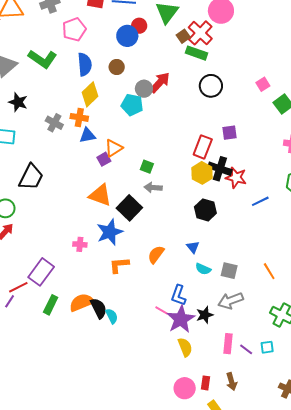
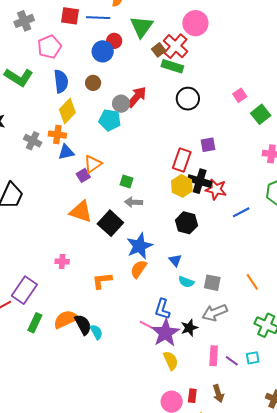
blue star: (110, 232) -> (139, 246), moved

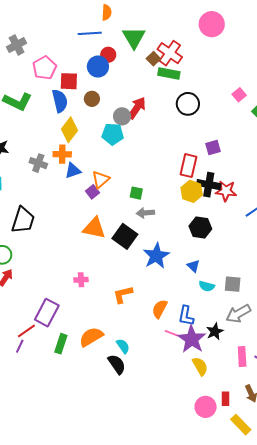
red square: (70, 16) -> (69, 81), moved
pink circle: (195, 23) -> (212, 24), moved
orange semicircle: (139, 269) -> (160, 309), moved
black semicircle: (83, 325) -> (117, 364), moved

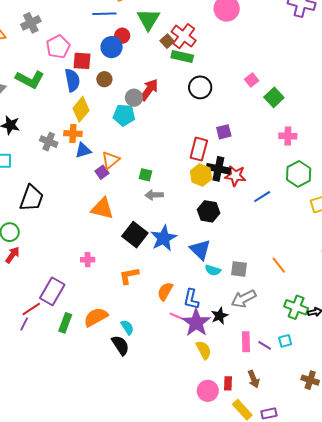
black square: (125, 236) -> (135, 235), moved
blue triangle: (193, 266) -> (200, 250), size x1.6

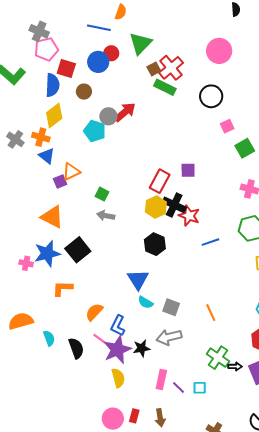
gray cross: (31, 23) -> (39, 31), moved, turned 36
black circle: (200, 87) -> (211, 96), moved
blue triangle: (83, 150) -> (47, 156), turned 42
blue star: (164, 238) -> (47, 254), moved
black semicircle: (120, 345) -> (76, 348), moved

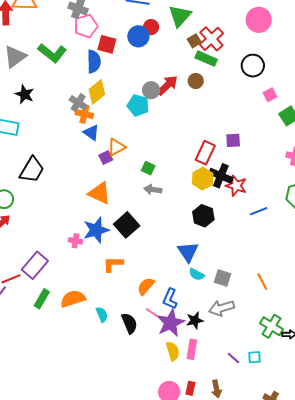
brown circle: (84, 92) -> (196, 81), moved
gray cross: (15, 139) -> (78, 103), moved
pink rectangle: (161, 380) -> (192, 349), moved

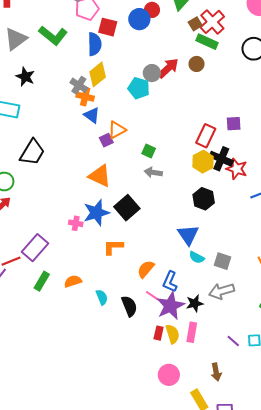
orange semicircle: (73, 299) -> (73, 281), size x0.7
red rectangle: (190, 388) -> (159, 333), moved

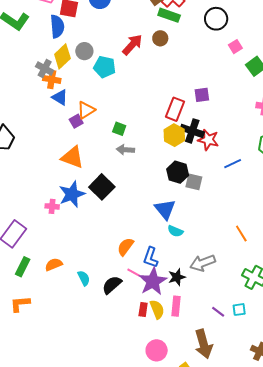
gray circle: (152, 73) -> (84, 51), moved
orange L-shape: (113, 247) -> (20, 304), moved
gray square: (222, 261) -> (194, 182), moved
black semicircle: (129, 306) -> (112, 285), turned -105
brown arrow: (216, 372) -> (203, 344), size x1.6

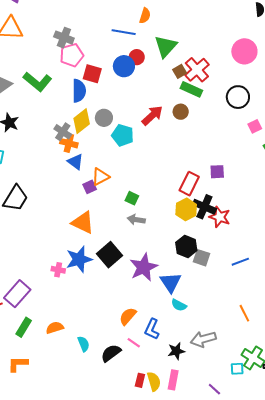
blue line: (233, 164) -> (240, 262), moved
purple star: (153, 281) -> (144, 267), moved
cyan square: (239, 310) -> (237, 369), moved

